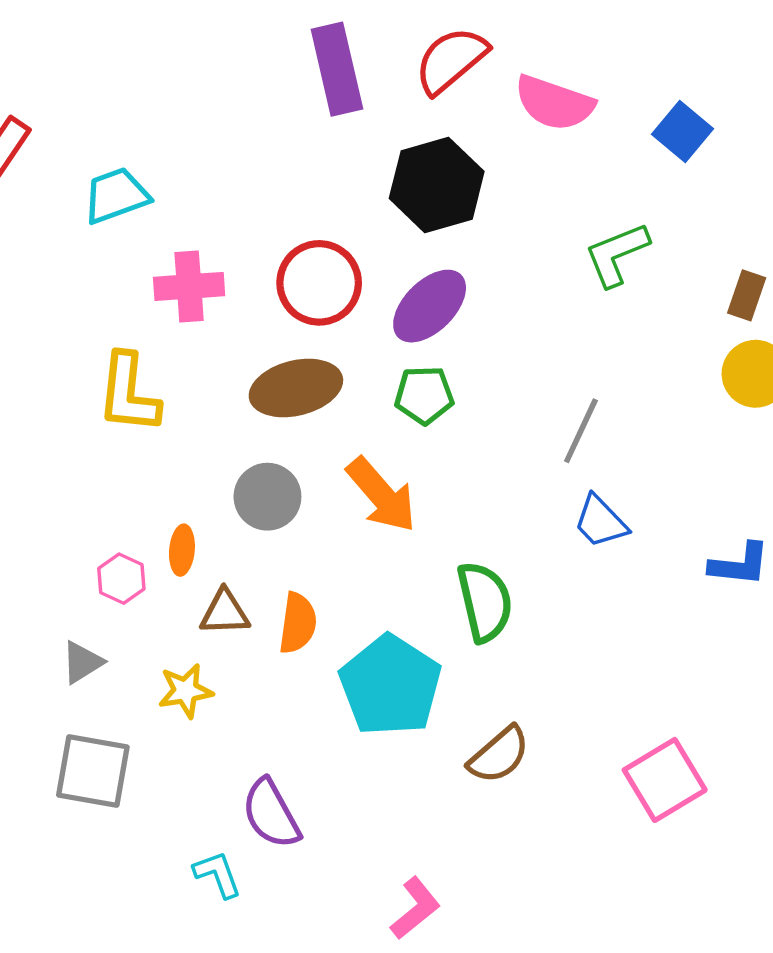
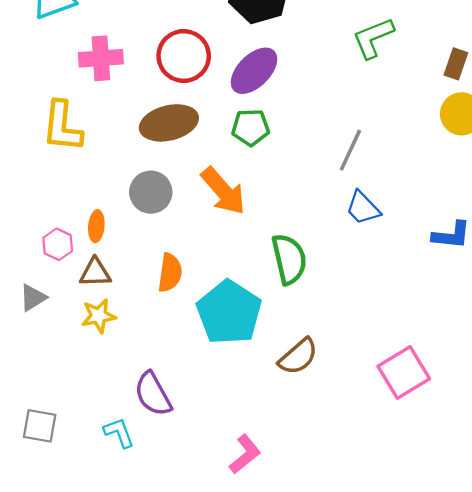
brown triangle: (225, 612) -> (95, 273), moved
gray square: (93, 771) -> (40, 426), moved, size x0.7

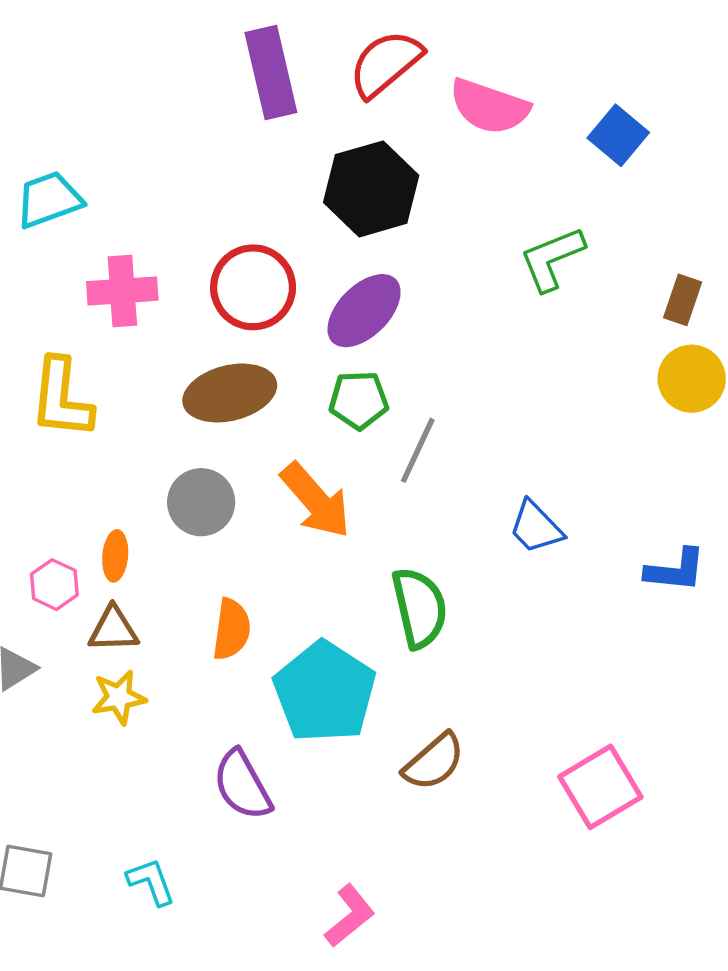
gray line: (350, 150) -> (418, 450), moved
purple semicircle: (153, 394) -> (242, 785), moved

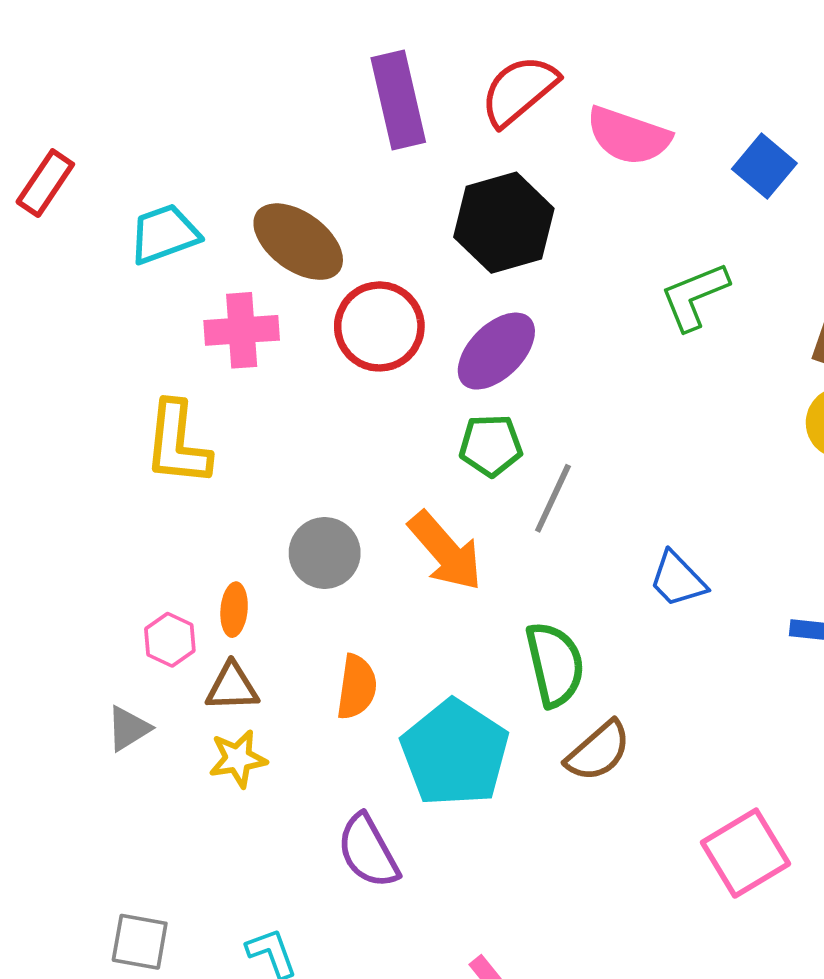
brown ellipse: (230, 393) -> (298, 242), moved, turned 50
brown semicircle: (434, 762) -> (598, 751), moved

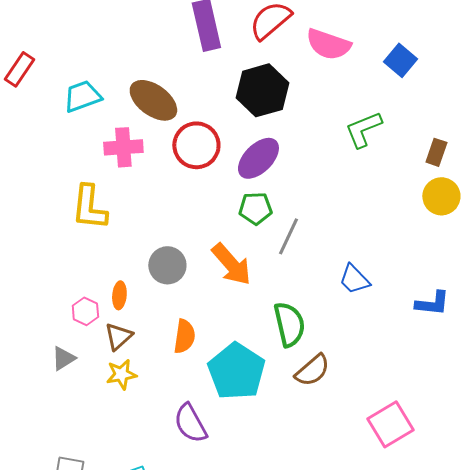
brown triangle: (232, 687) -> (118, 336), turned -40

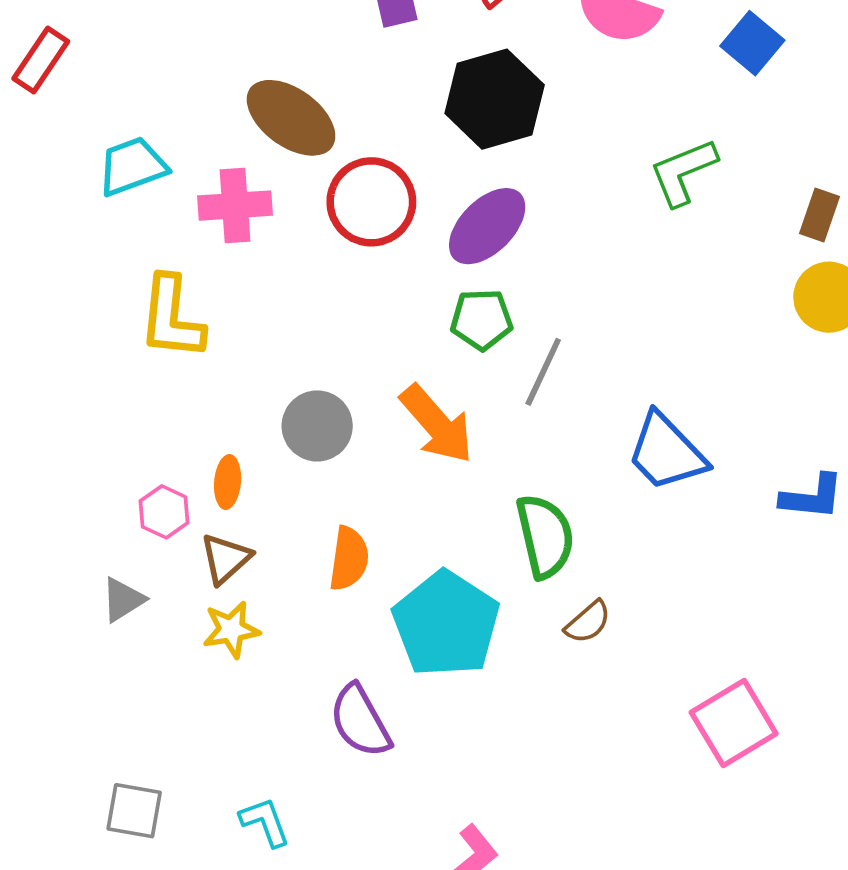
cyan trapezoid: (82, 96) -> (132, 166), moved
blue trapezoid: (354, 279) -> (666, 452), size x1.4
brown semicircle: (312, 370) -> (588, 622), size x0.7

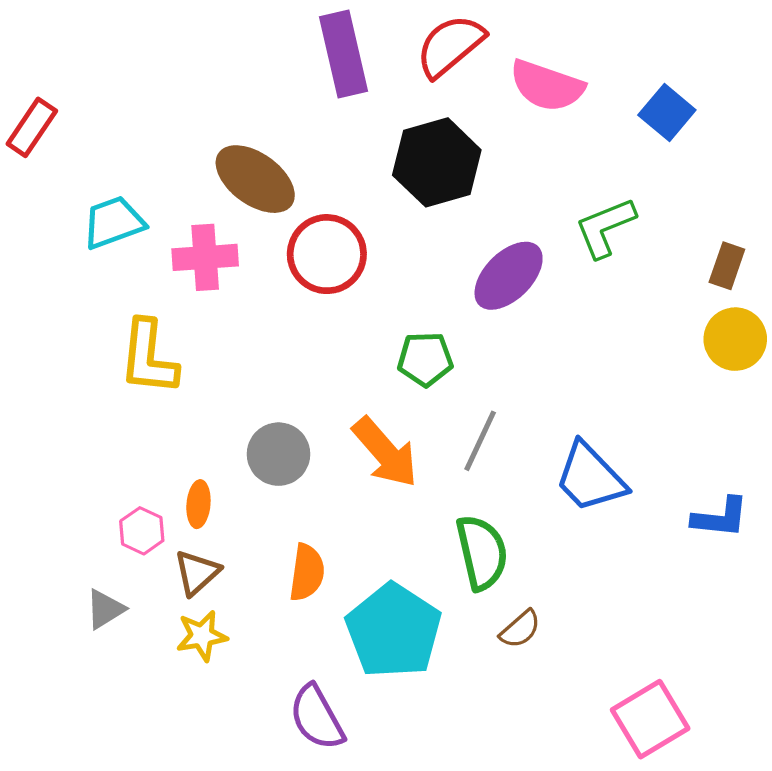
purple ellipse: (487, 226) -> (509, 276), moved
gray line: (543, 372) -> (480, 441), moved

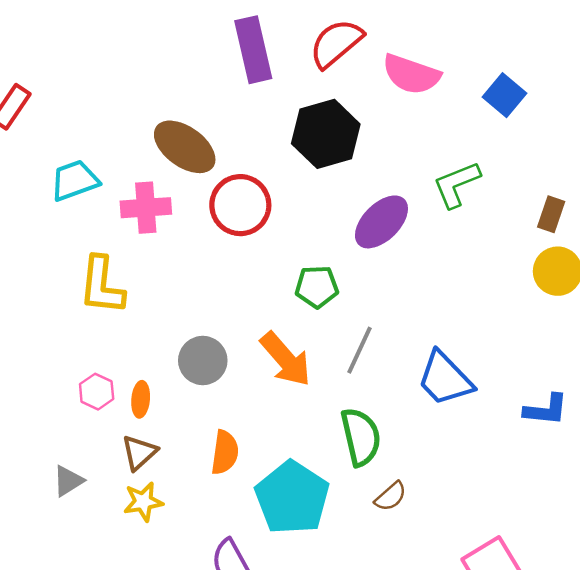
pink hexagon: (142, 531) -> (97, 392), moved

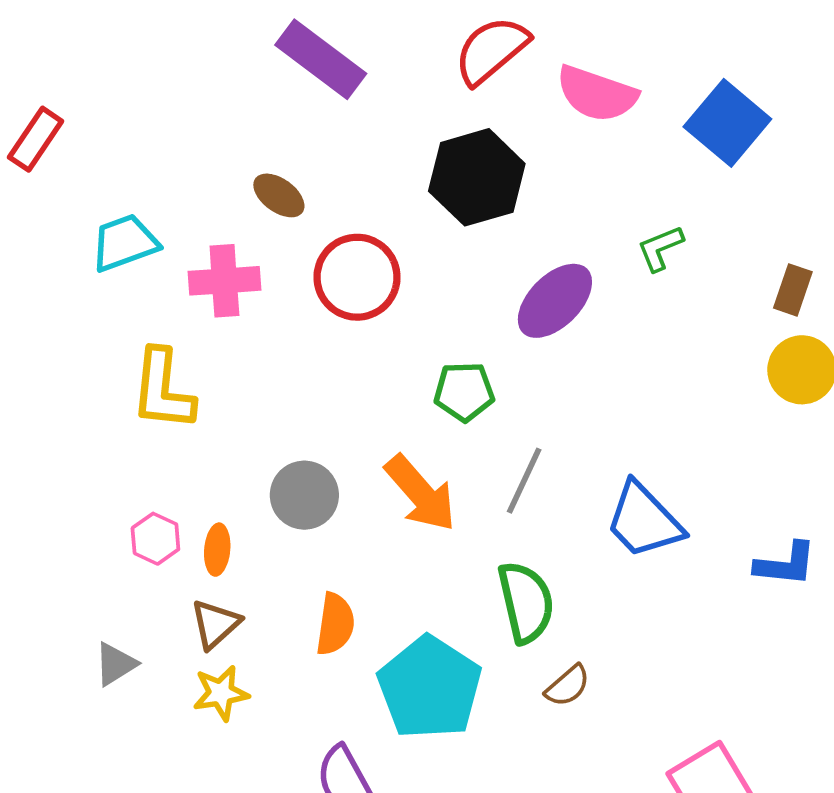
purple rectangle: (253, 50) -> (321, 59), moved, turned -40
blue square: (504, 95) -> (727, 123), size x1.4
brown ellipse: (185, 147) -> (279, 195), size x0.6
green L-shape: (457, 184) -> (660, 248), size x0.7

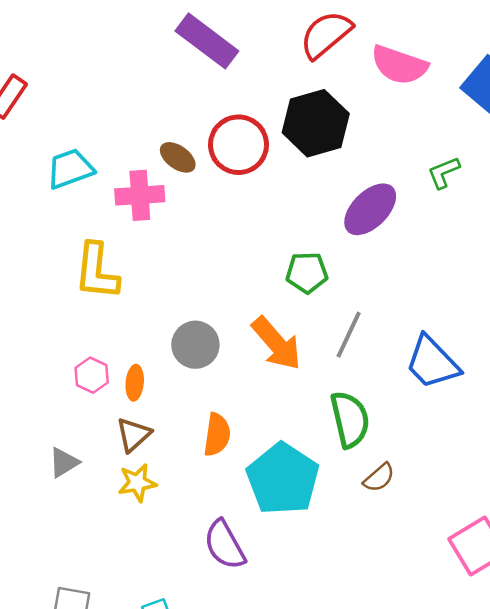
brown ellipse: (279, 195) -> (178, 157), moved
red circle: (357, 277) -> (239, 145), moved

